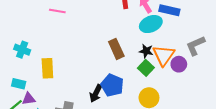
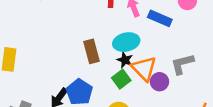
cyan ellipse: (151, 24) -> (126, 42), moved
orange triangle: (164, 55) -> (144, 68), turned -30

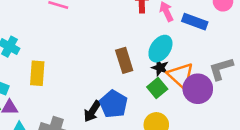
cyan ellipse: (126, 42) -> (160, 49), turned -40
purple circle: (160, 82) -> (198, 89), size x1.5

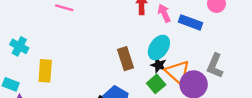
gray L-shape: (221, 69) -> (215, 66), turned -50

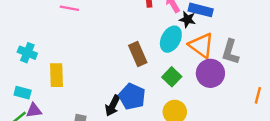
black star: (159, 65) -> (187, 19), moved
orange triangle: (178, 72) -> (201, 45), moved

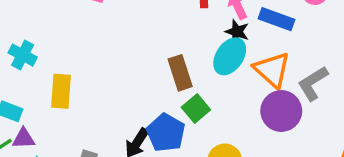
black star: (187, 19) -> (237, 32), moved
gray L-shape: (230, 52) -> (313, 83), turned 35
green square: (172, 77) -> (196, 109), moved

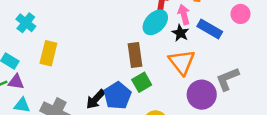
cyan ellipse: (230, 56) -> (155, 22), moved
orange triangle: (272, 70) -> (182, 62), moved

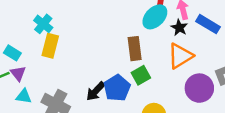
cyan cross: (26, 23) -> (43, 24), moved
orange triangle: (182, 62) -> (180, 56), turned 36
purple triangle: (16, 82) -> (18, 73), turned 42

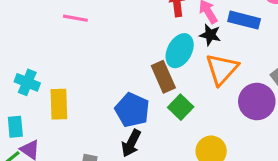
cyan ellipse: (155, 17) -> (180, 51), moved
cyan cross: (43, 24) -> (27, 82), moved
cyan rectangle: (12, 53) -> (15, 127), turned 70
blue pentagon: (117, 88) -> (132, 110), moved

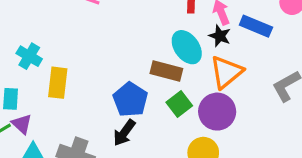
cyan ellipse: (180, 51) -> (187, 47), turned -72
brown rectangle: (163, 77) -> (166, 71), turned -60
purple circle: (257, 101) -> (217, 112), moved

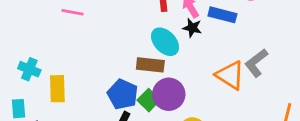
orange triangle: (226, 72) -> (230, 75), moved, turned -40
green square: (179, 104) -> (149, 100), moved
purple circle: (217, 112) -> (169, 94), moved

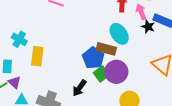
black star: (192, 28) -> (148, 27), moved
blue pentagon: (123, 94) -> (93, 58), moved

